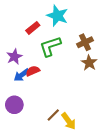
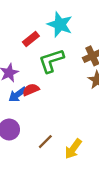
brown line: (53, 115) -> (45, 142), moved
yellow arrow: (69, 121) -> (73, 149), turned 72

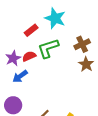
red semicircle: (31, 90) -> (29, 56), moved

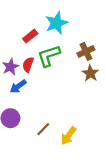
cyan star: (55, 18) -> (56, 23), turned 30
red semicircle: (29, 56) -> (28, 65), turned -48

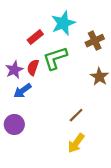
brown cross: (86, 51) -> (95, 41), moved
brown line: (43, 129) -> (76, 115), moved

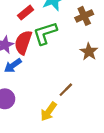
red semicircle: (33, 67) -> (23, 42), size x1.5
yellow arrow: (76, 143) -> (49, 112), moved

